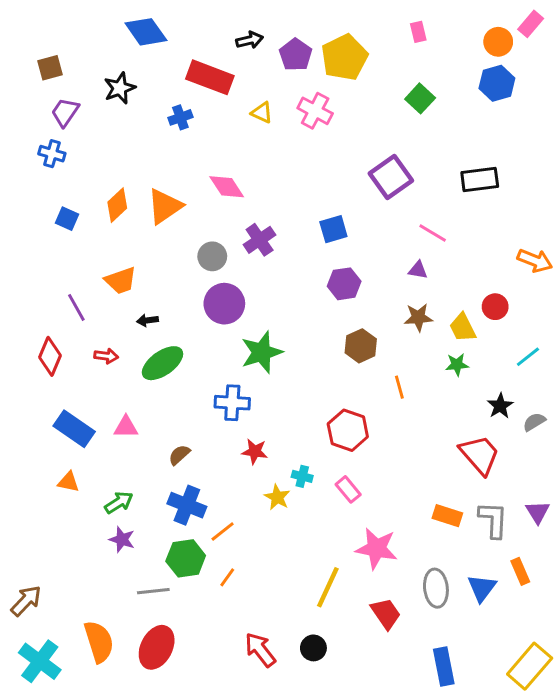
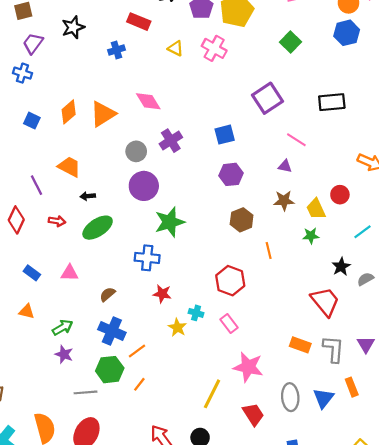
red rectangle: (210, 77) -> (139, 22), size x0.7
orange trapezoid: (121, 281) -> (69, 167), turned -135
blue rectangle: (74, 429) -> (32, 273), size x0.6

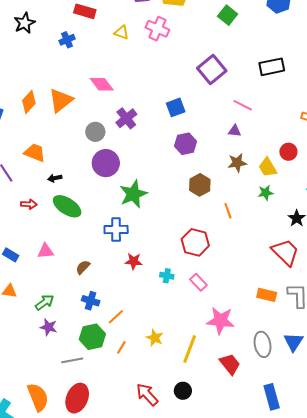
green ellipse: (98, 228) -> (67, 206), turned 72
yellow star: (177, 327) -> (155, 338), moved
blue cross: (112, 331) -> (91, 301), size x0.7

